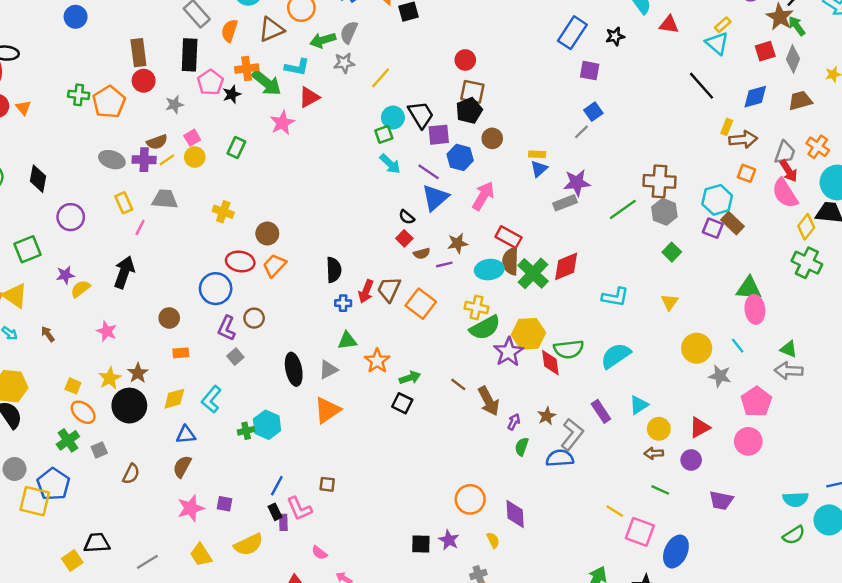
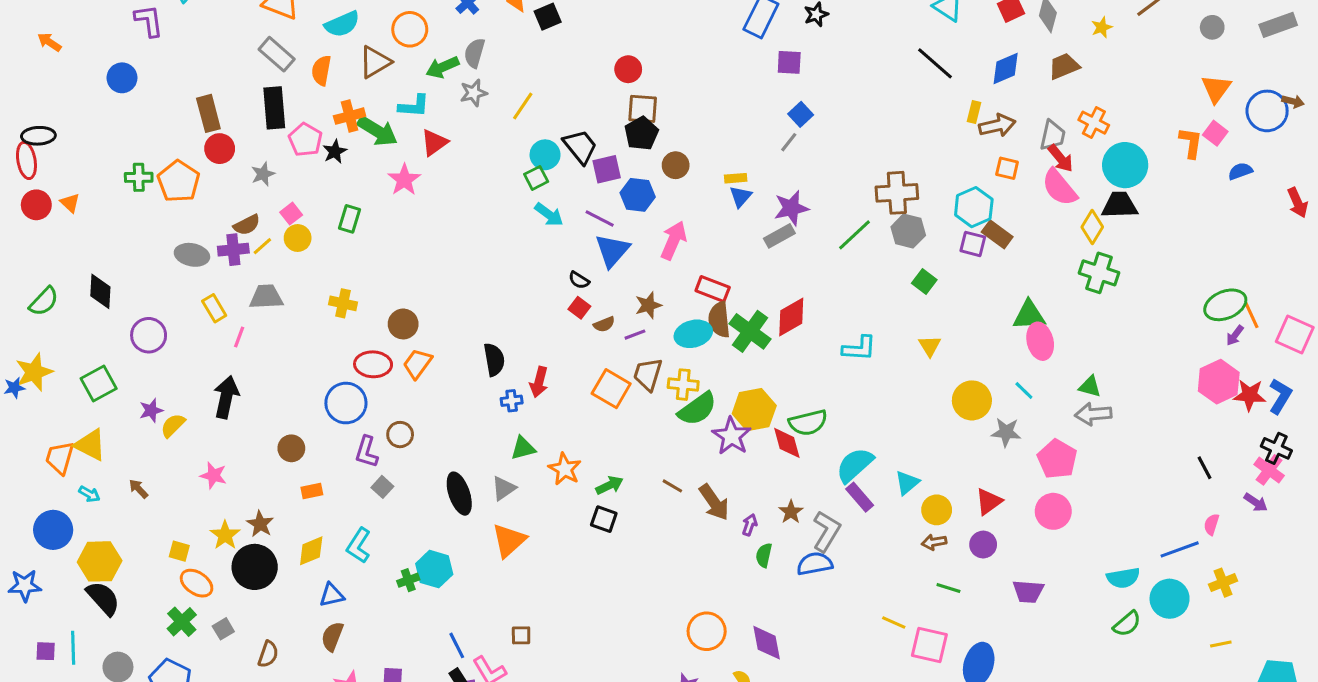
brown trapezoid: (389, 289) -> (648, 374), moved
cyan semicircle: (616, 356) -> (855, 465), moved
blue line: (277, 486) -> (457, 645), turned -48

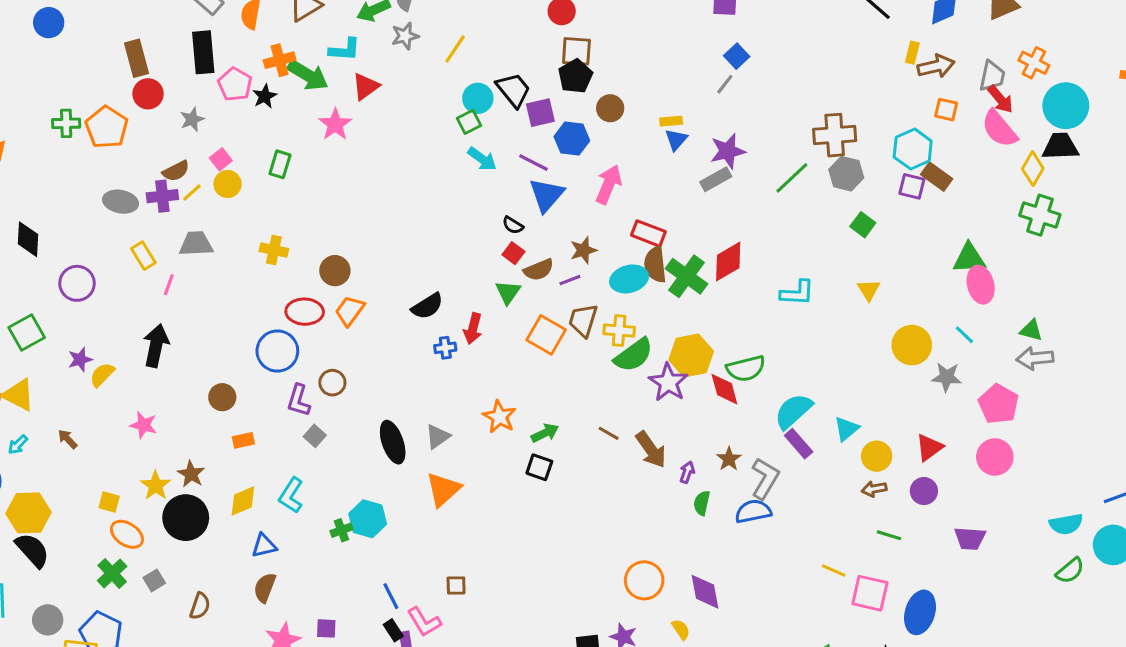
brown semicircle: (604, 324) -> (539, 270), size x1.4
black semicircle: (494, 360) -> (427, 306), turned 68
green triangle: (523, 448) -> (508, 292), moved, turned -40
cyan arrow: (89, 494) -> (18, 445), turned 105

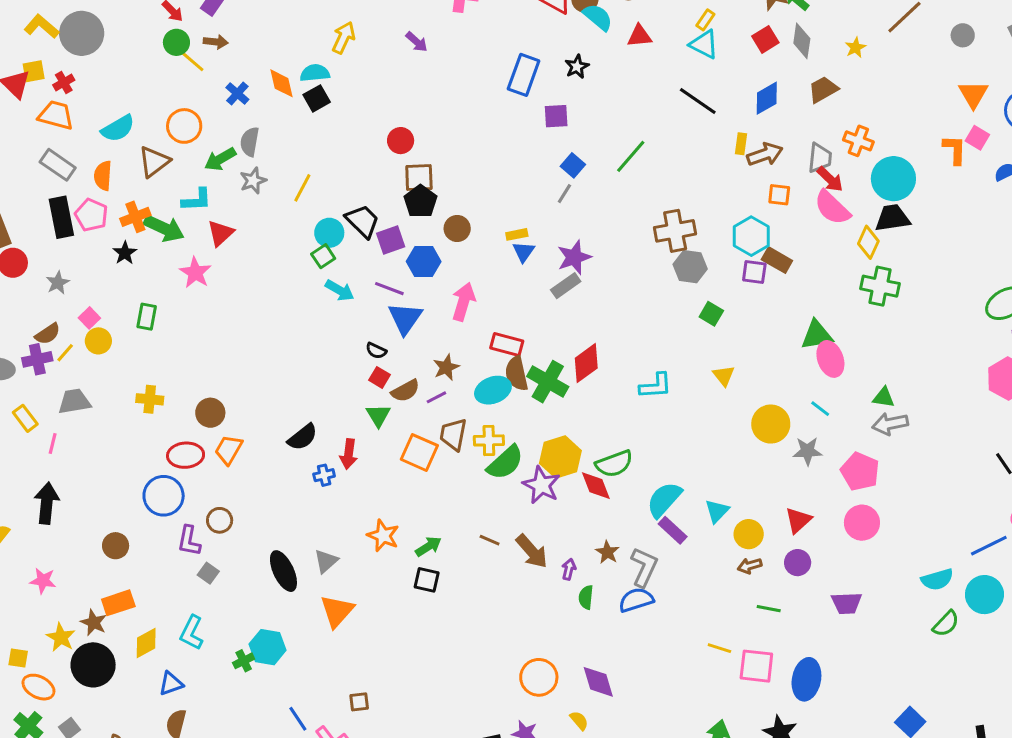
pink pentagon: (235, 84) -> (91, 215), moved
green line: (792, 178) -> (631, 156), moved
orange rectangle: (243, 440) -> (118, 603), moved, size x1.5

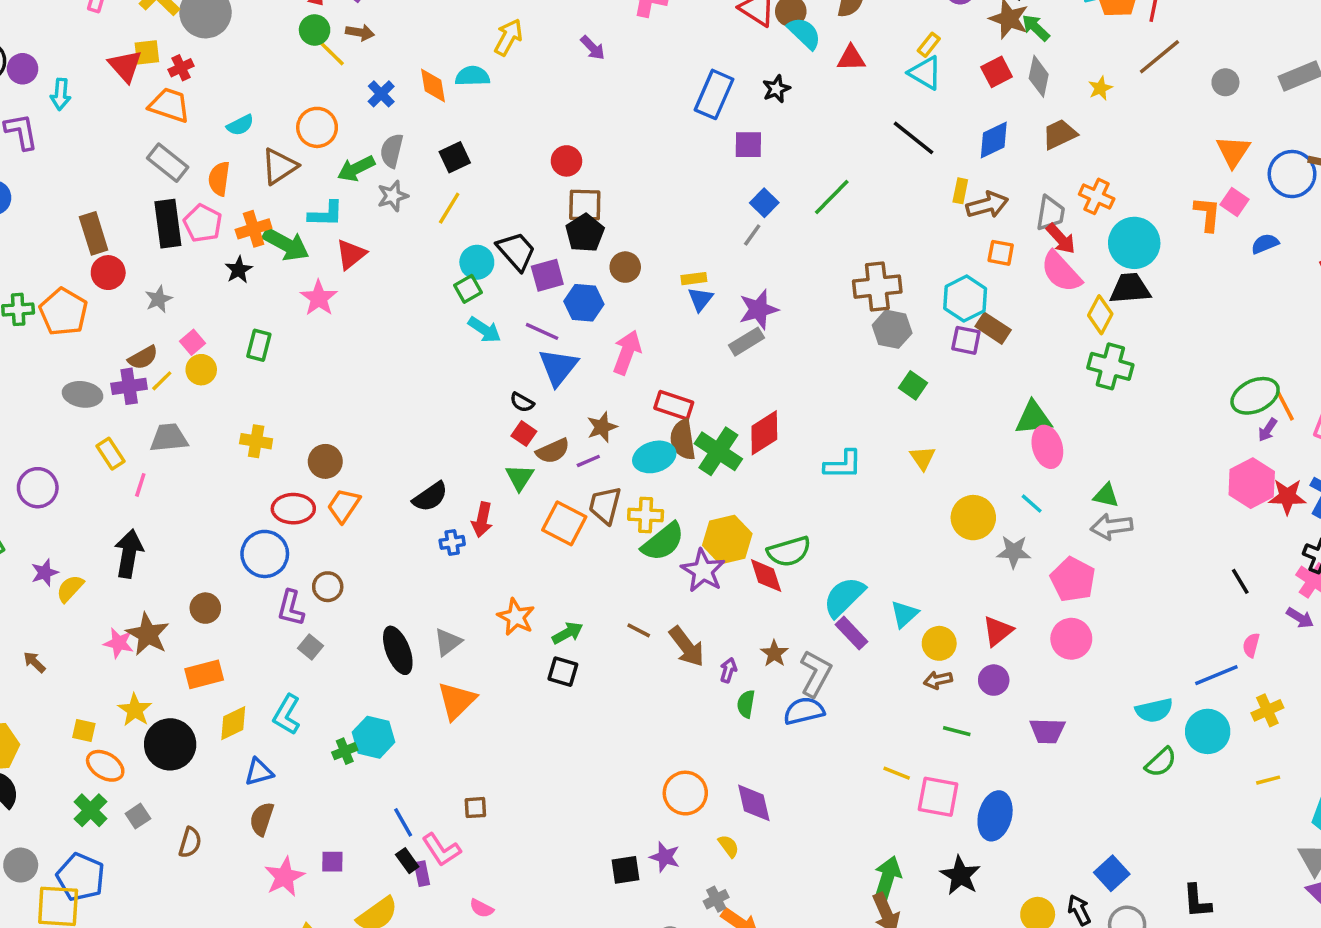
black square: (317, 98) -> (455, 157), moved
cyan semicircle: (118, 128) -> (240, 125), size x0.7
brown star: (94, 623) -> (148, 634), moved, size x1.4

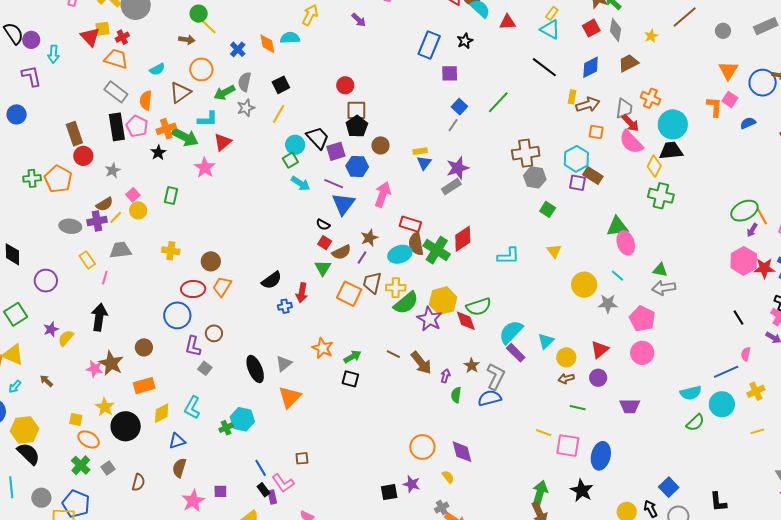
brown arrow: (360, 32) -> (187, 40), moved
purple line: (588, 461) -> (362, 257), turned -32

